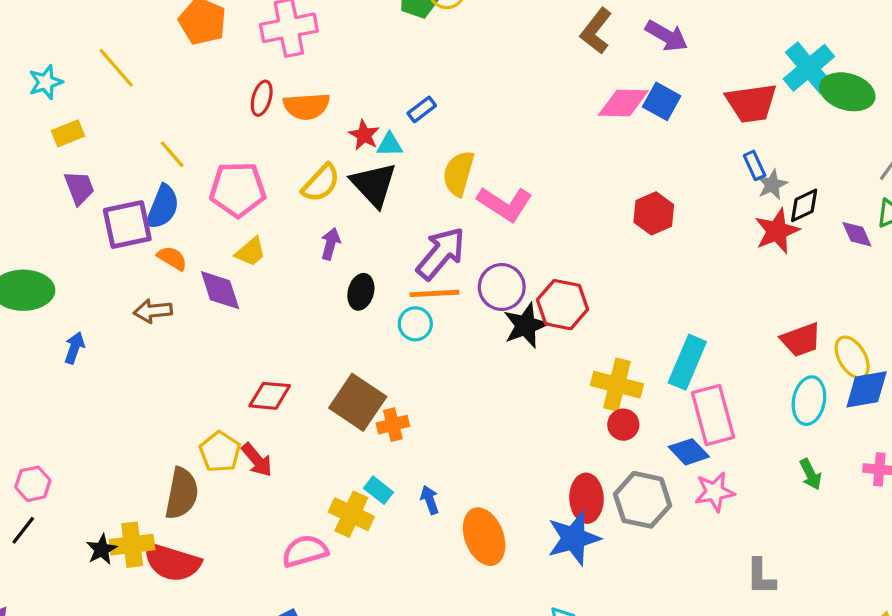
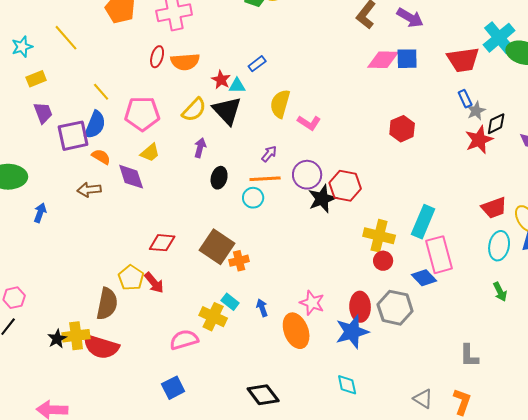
blue square: (662, 101) -> (407, 59), turned -30
pink L-shape: (505, 204) -> (309, 123), size x0.7
purple arrow: (441, 253) -> (269, 154), size x0.5
pink star: (715, 492) -> (312, 303), moved, turned 30

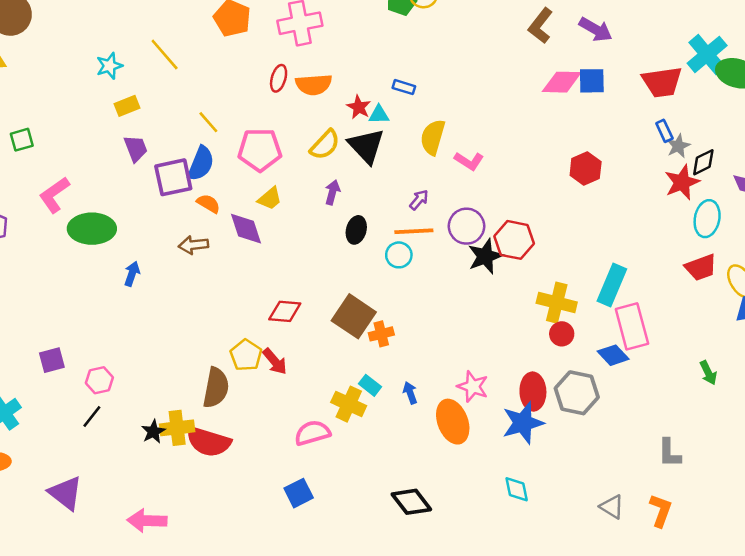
blue rectangle: (257, 64) -> (404, 87), turned 54
cyan ellipse: (499, 246) -> (707, 219), moved

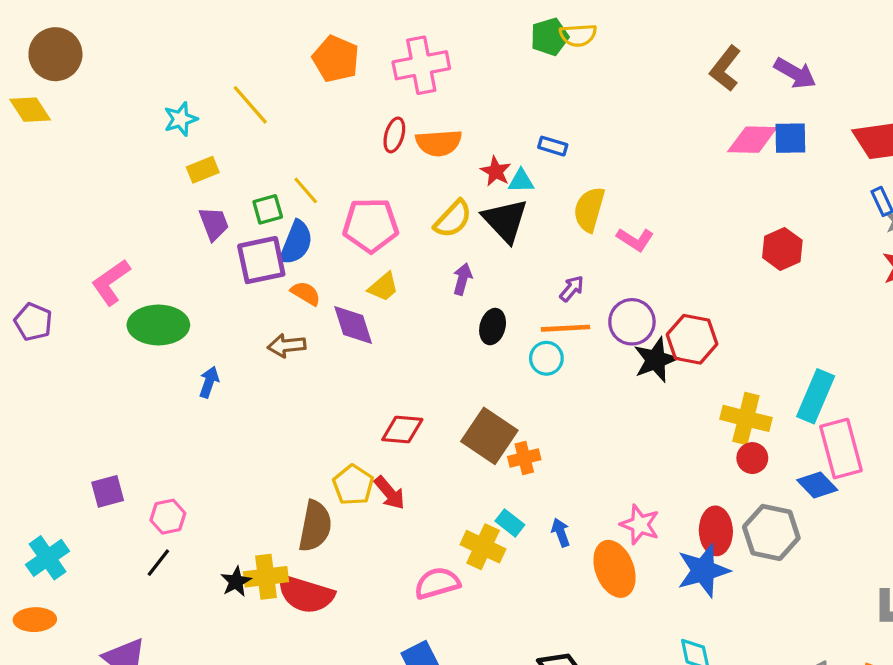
green square: (22, 140) -> (268, 209), moved

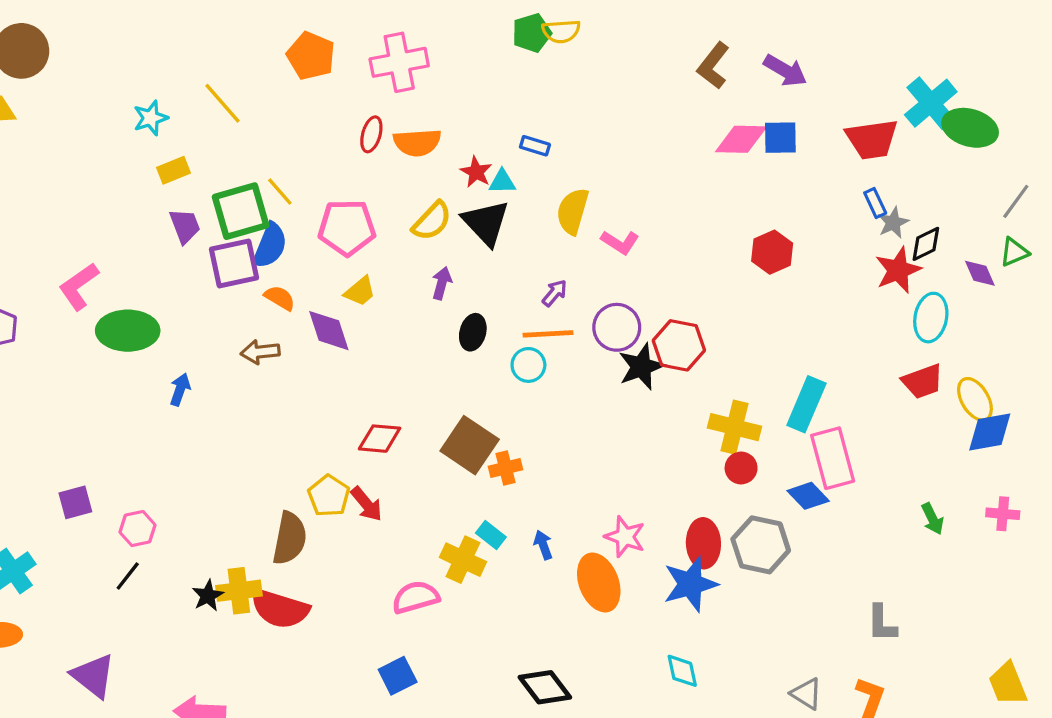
green square: (268, 209) -> (241, 211), size x1.8

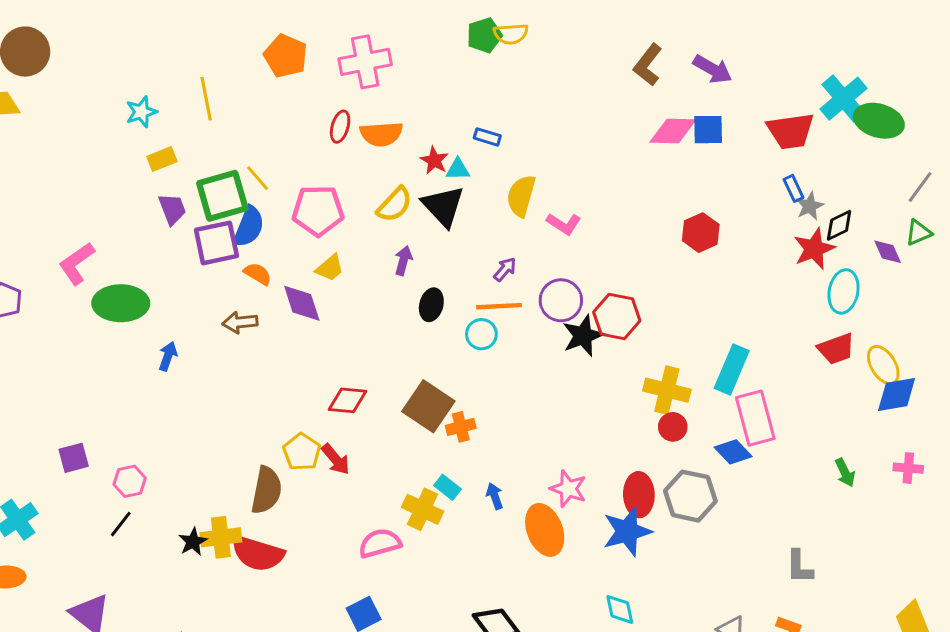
yellow line: (223, 103) -> (206, 99), turned 30

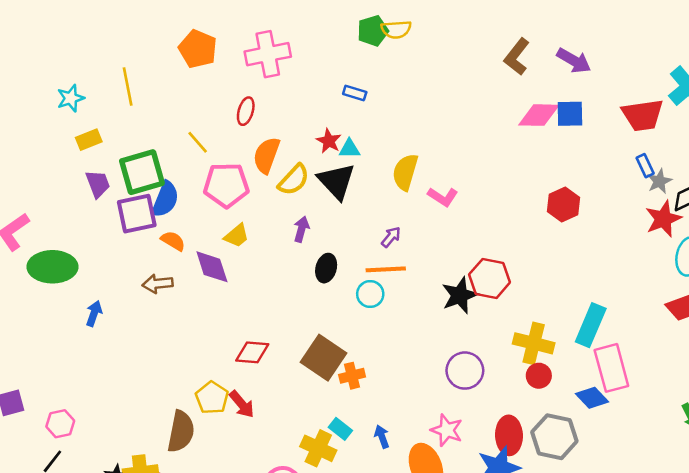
orange semicircle: (381, 134) -> (266, 155), moved, turned 114
blue rectangle: (487, 137) -> (355, 93), moved
yellow line: (258, 178) -> (198, 142), moved
purple circle: (561, 300) -> (465, 371), moved

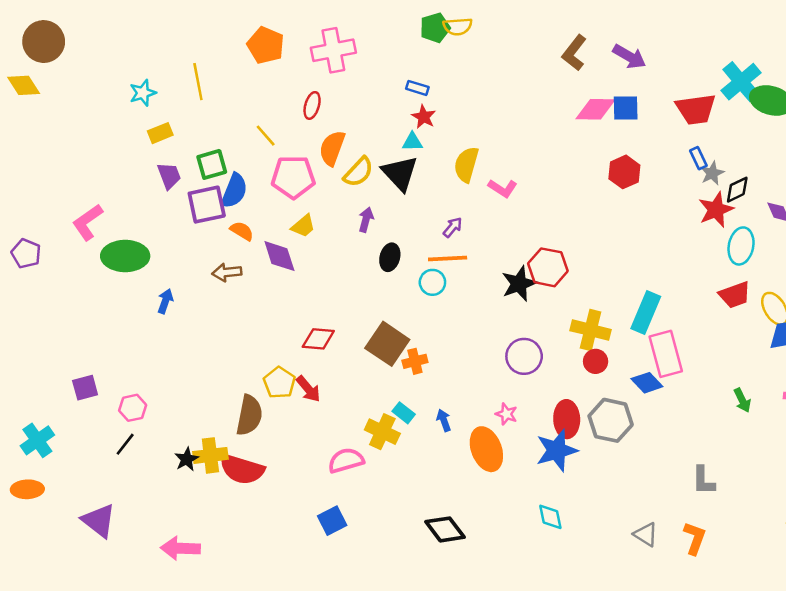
red star: (329, 141) -> (424, 117), moved
green square: (142, 172) -> (212, 164), size x0.7
red hexagon: (563, 205) -> (624, 172), moved
pink star: (447, 430) -> (506, 414), size x0.7

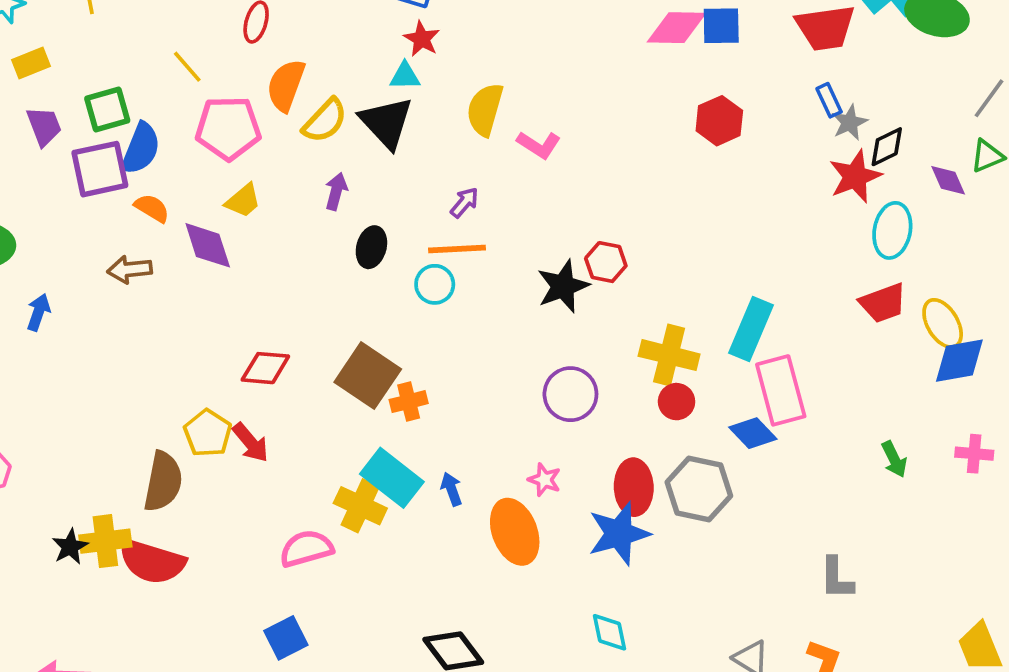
red hexagon: (548, 267) -> (606, 262), size x0.7
cyan rectangle: (404, 413) -> (392, 478), size x1.8

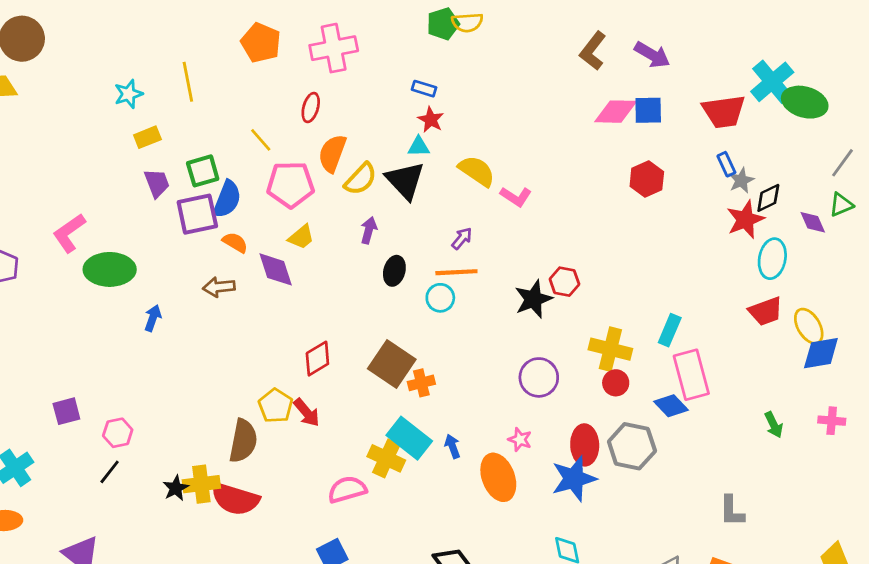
yellow semicircle: (485, 109) -> (477, 171), turned 108
cyan rectangle: (751, 329) -> (670, 330), size x0.7
red diamond: (265, 368) -> (317, 359), turned -36

